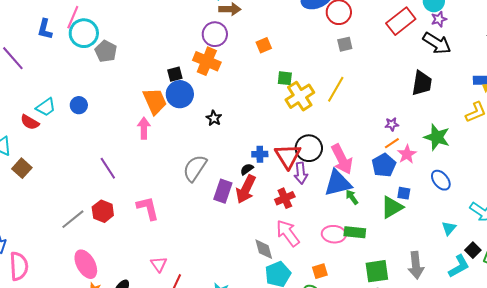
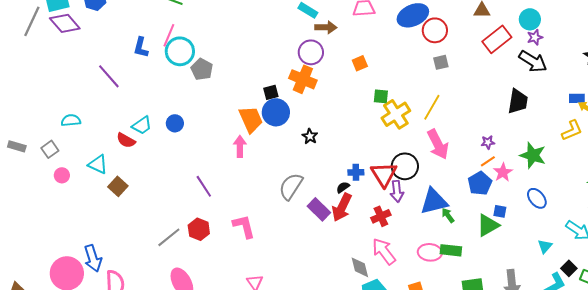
pink arrow: (342, 159) -> (438, 144), moved
purple rectangle: (223, 191) -> (319, 209), turned -65

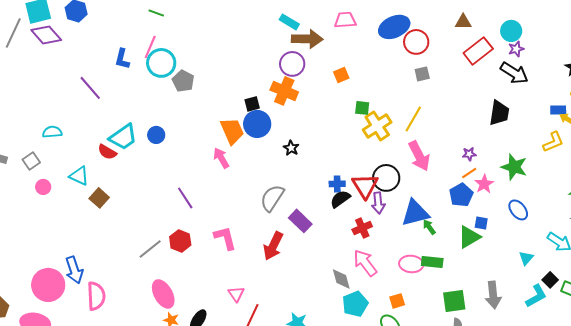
brown arrow: (326, 27) -> (307, 39), size x1.4
cyan trapezoid: (142, 125) -> (123, 137), size x1.4
pink arrow: (240, 146) -> (221, 158), turned -30
black semicircle: (343, 187) -> (340, 199), moved, size x1.5
red arrow: (342, 207) -> (273, 246), moved

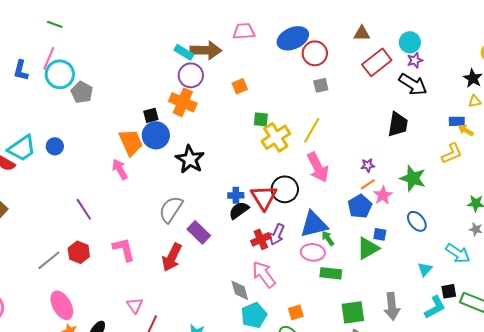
cyan rectangle: (289, 22) -> (184, 52), moved
black star: (291, 148) -> (190, 159), size x1.8
purple arrow: (378, 203) -> (277, 234), moved, turned 30
pink ellipse: (411, 264) -> (313, 252), moved
black square: (550, 280) -> (449, 291), turned 35

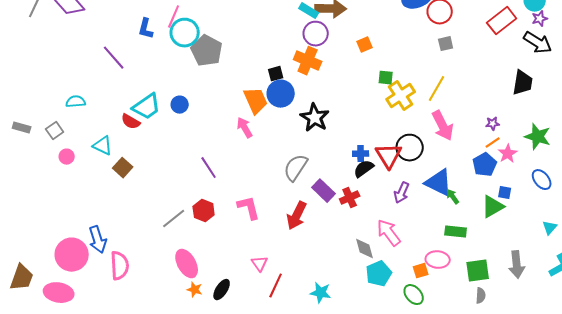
gray pentagon: (82, 92) -> (207, 51), size x1.4
blue triangle: (314, 224) -> (439, 183), turned 40
red cross: (261, 239) -> (350, 198), moved
pink ellipse: (313, 252) -> (438, 260), moved

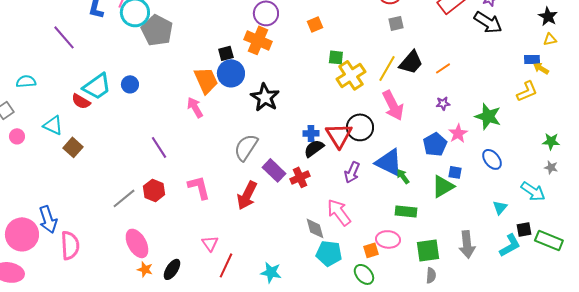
black trapezoid: (523, 83) -> (411, 62), moved, turned 32
orange line: (493, 143) -> (443, 68), moved
cyan pentagon: (379, 274) -> (329, 253), turned 30

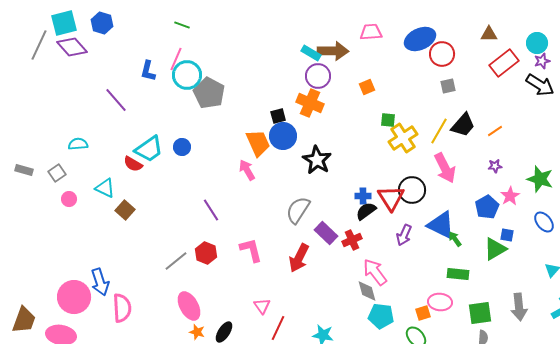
pink arrow: (339, 212) -> (375, 272), moved

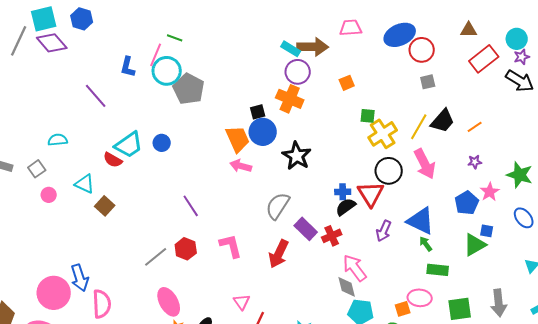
green line: (182, 25) -> (175, 38), moved
pink arrow: (247, 170) -> (241, 166), moved, turned -45
black circle: (412, 190) -> (389, 171), moved
green arrow: (455, 239) -> (426, 244), moved

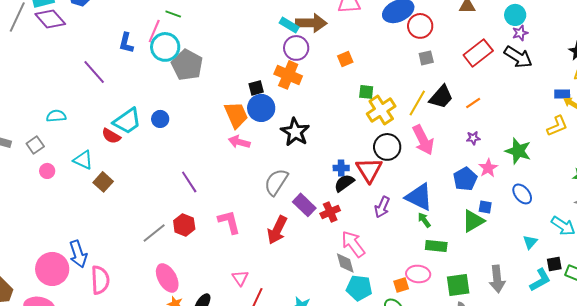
red rectangle: (484, 59) -> (478, 53), moved

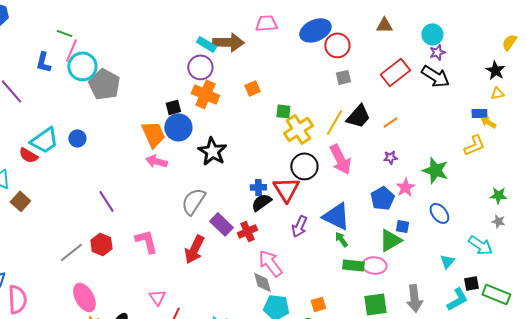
green line: (173, 14) -> (64, 33), moved
purple circle: (296, 48) -> (200, 67), moved
orange square: (345, 59) -> (252, 88), moved
pink ellipse: (418, 274) -> (374, 265), moved

